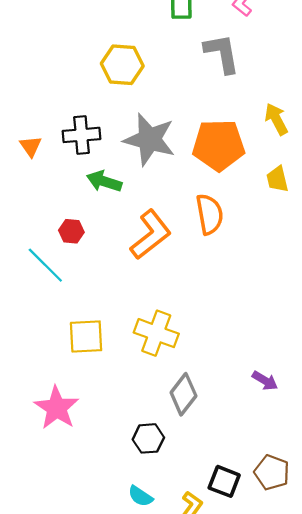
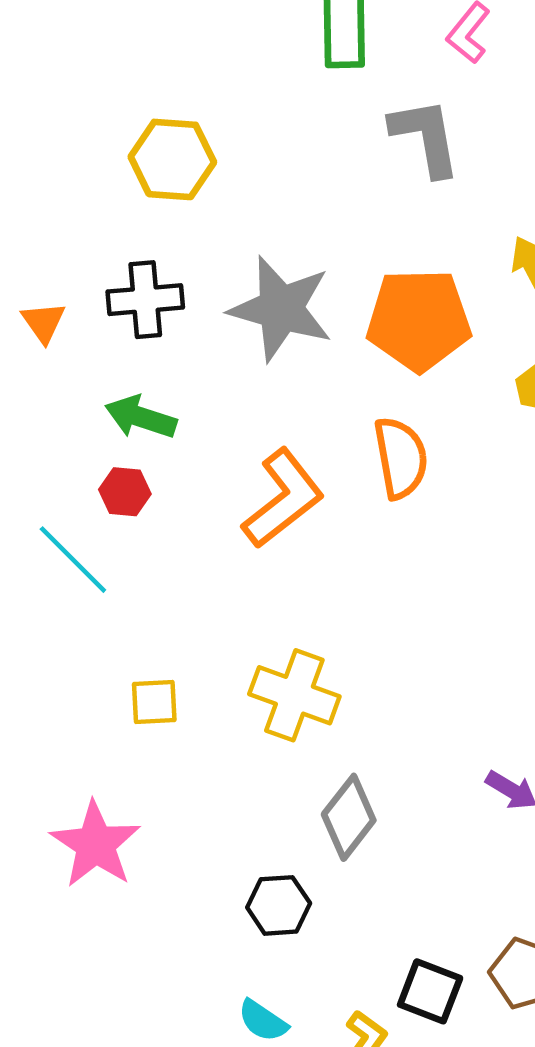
yellow hexagon: (122, 65) -> (172, 159), moved
green arrow: (104, 181) -> (141, 417), moved
yellow square: (86, 337) -> (154, 702), size x0.7

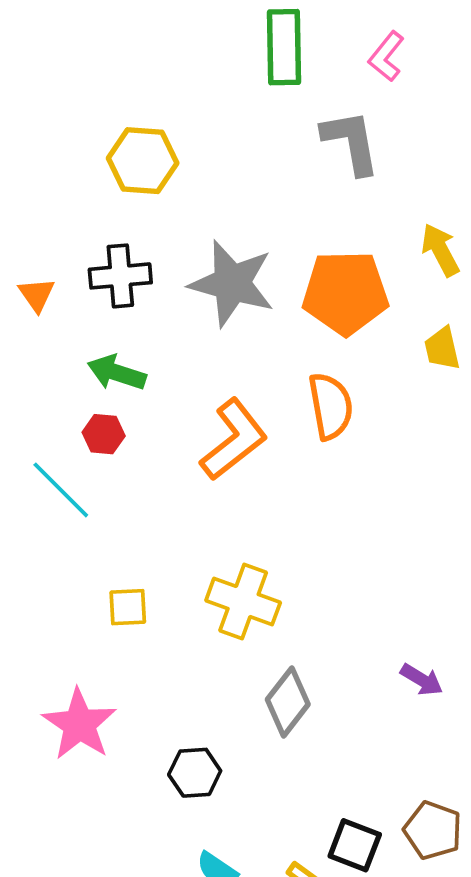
black hexagon: (279, 905) -> (195, 773), moved

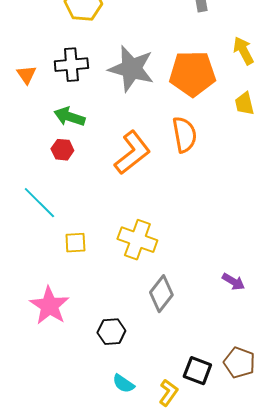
cyan line: (61, 490) -> (39, 203), moved

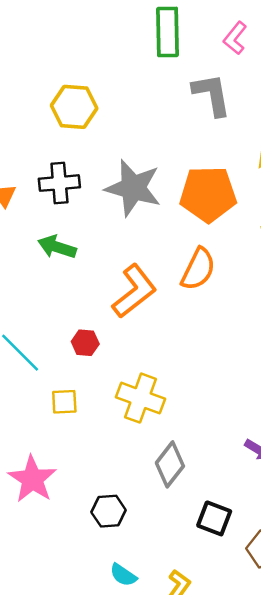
orange semicircle: (184, 135) -> (198, 269), turned 36
red hexagon: (62, 150) -> (85, 343), moved
black square: (197, 371) -> (214, 518), moved

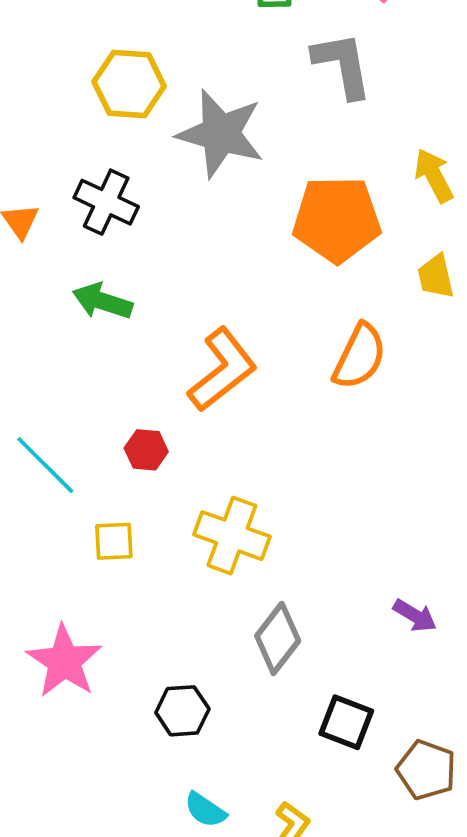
black cross: (59, 183) -> (106, 202), turned 30
gray star: (133, 188) -> (221, 134), moved
orange semicircle: (198, 269) -> (360, 356), moved

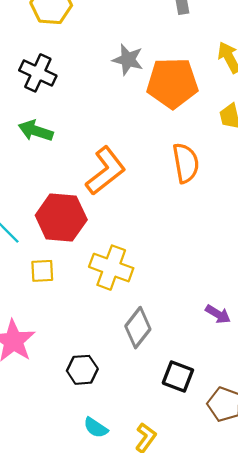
gray star: (221, 134) -> (128, 60), moved, size x0.6
orange semicircle: (360, 356) -> (186, 163), turned -36
red hexagon: (146, 450) -> (61, 217), size x2.0

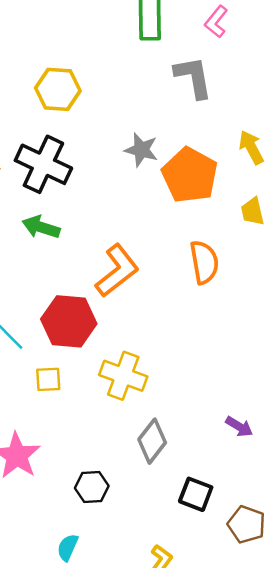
black cross: (38, 73) -> (43, 164), size x1.4
orange pentagon: (172, 83) -> (190, 175), turned 30
cyan semicircle: (96, 428) -> (68, 547), moved, turned 80

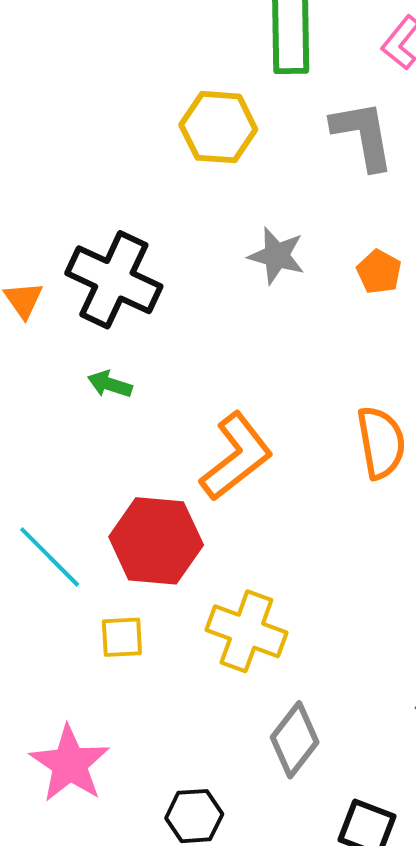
yellow hexagon: (58, 89) -> (218, 127), moved
orange pentagon: (190, 175) -> (379, 272), moved, size x0.5
green arrow: (41, 227) -> (110, 384), size x0.7

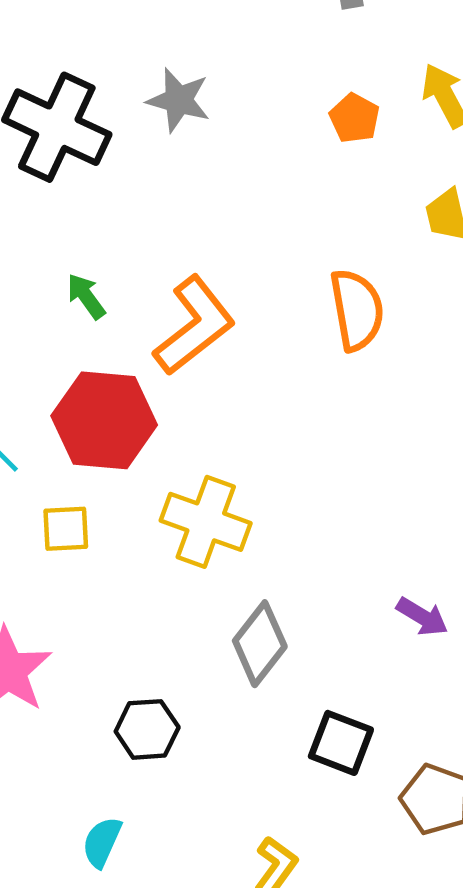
gray star: (277, 256) -> (179, 100), moved
green arrow: (110, 384) -> (86, 296), moved, turned 36

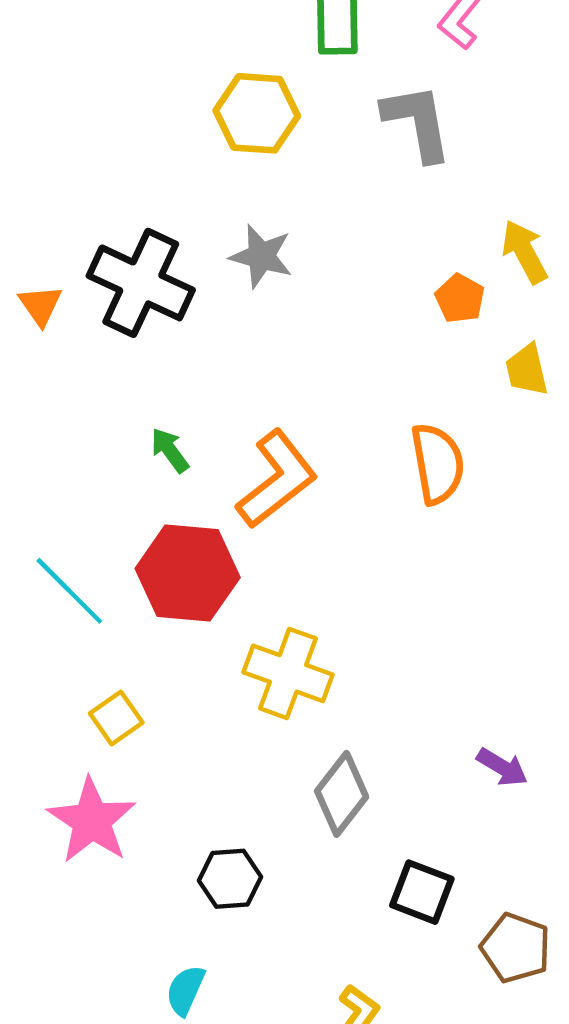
orange pentagon: (355, 118) -> (460, 299), moved
yellow square: (66, 529) -> (116, 718), moved, turned -32

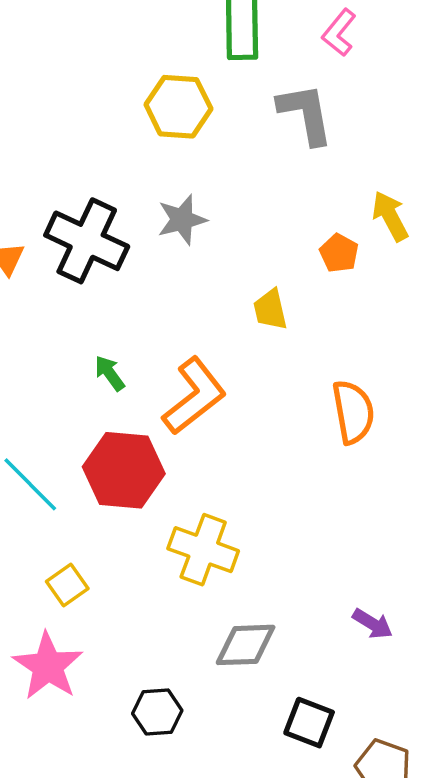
gray star: (261, 256) -> (182, 220), turned -30
yellow trapezoid: (527, 370) -> (270, 310), moved
orange semicircle: (438, 464) -> (353, 412), moved
gray diamond: (342, 794) -> (246, 645), turned 50

